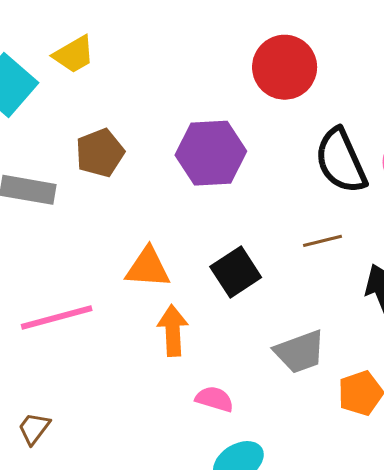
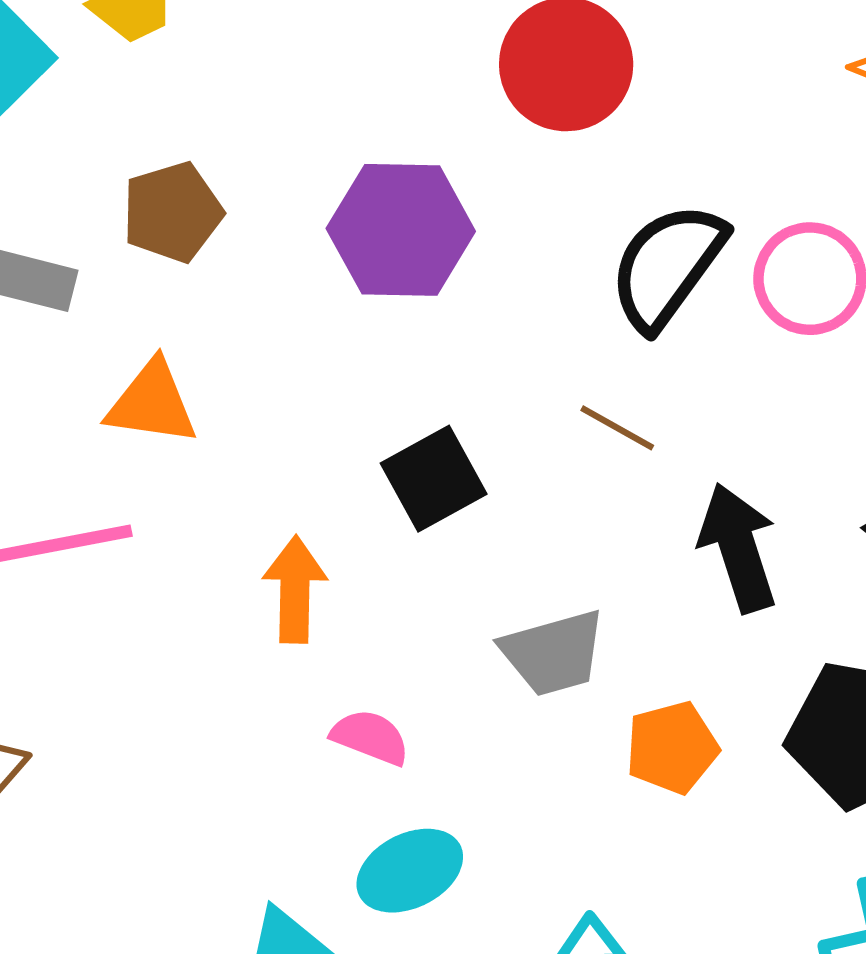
black semicircle: (341, 161) -> (667, 266), turned 56
brown line: (322, 241) -> (617, 428), turned 39
orange triangle: (148, 268) -> (152, 403), moved

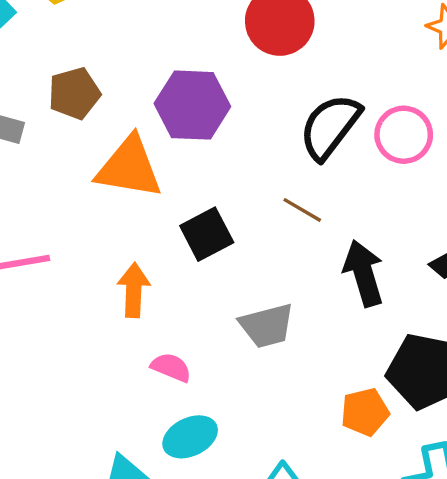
orange triangle: (152, 403) -> (129, 167), moved, size x1.4
orange pentagon: (672, 748) -> (365, 412), moved

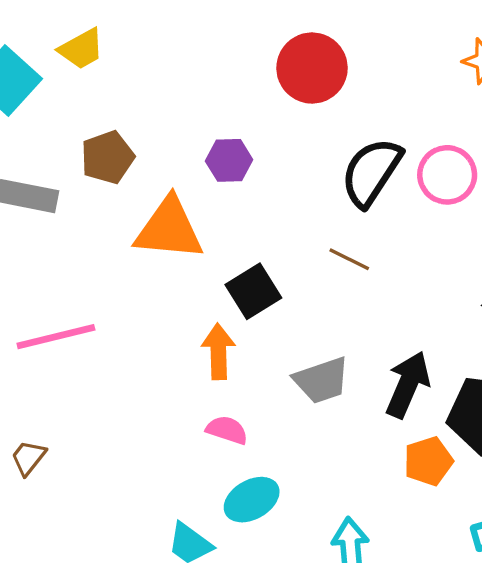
purple hexagon: (192, 105) -> (229, 160), size x0.6
black arrow: (364, 273) -> (408, 385), moved, turned 44
orange arrow: (134, 290) -> (218, 351), moved

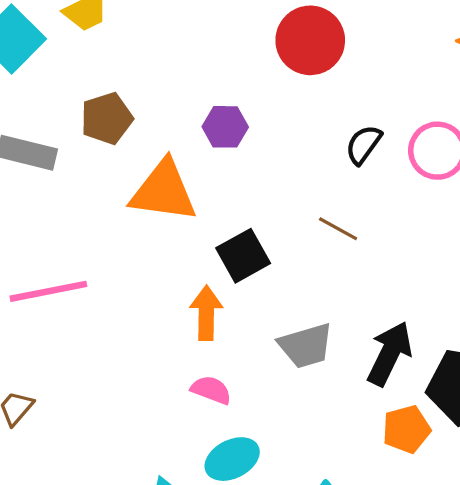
black semicircle: (371, 172) -> (363, 145), size x0.6

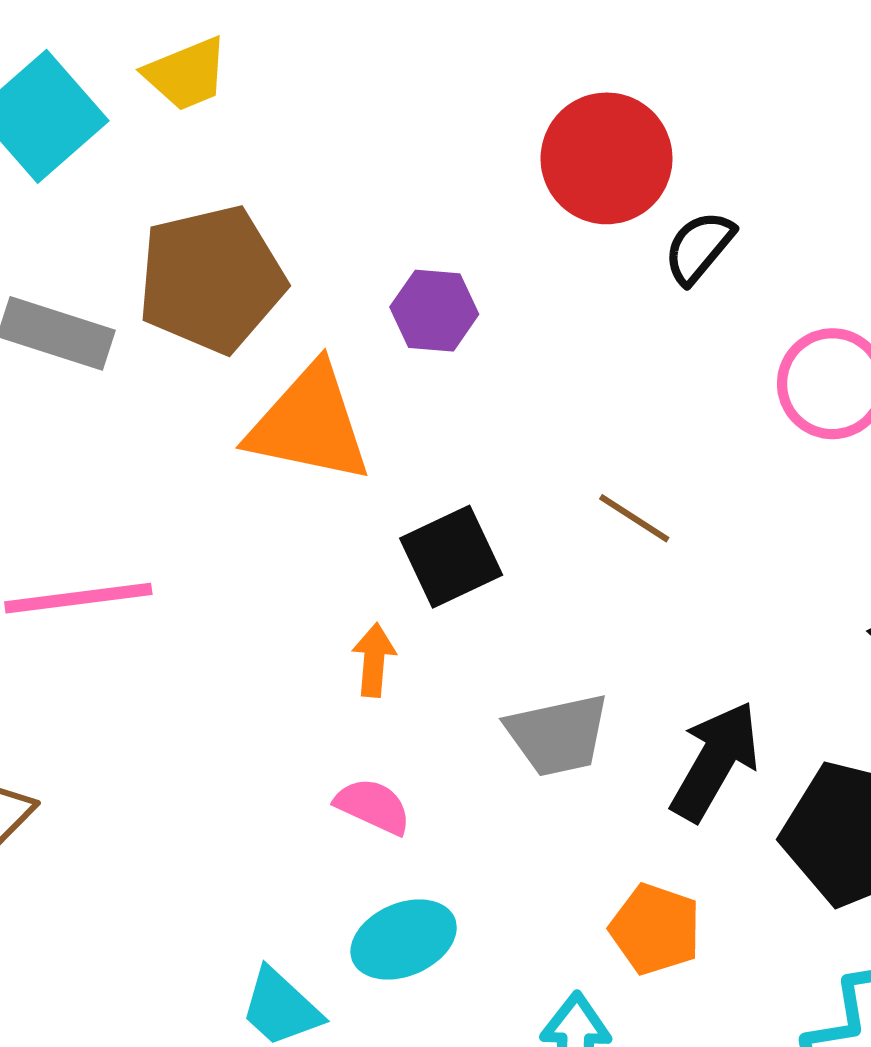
brown pentagon: (107, 118) -> (211, 279), size x1.5
black semicircle: (363, 145) -> (699, 247), moved
orange arrow: (206, 313) -> (374, 660), size x0.7
orange pentagon: (406, 429) -> (655, 929), moved, turned 30

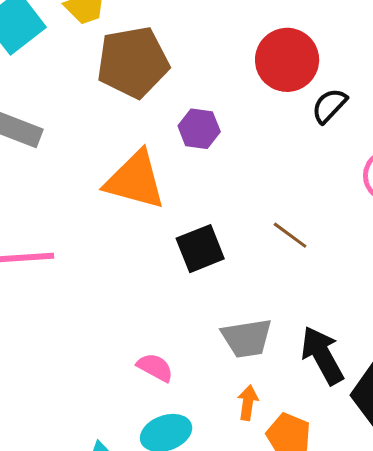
brown pentagon: (211, 279) -> (133, 62), moved
orange arrow: (374, 660) -> (248, 403), moved
black arrow: (715, 761) -> (322, 355), turned -62

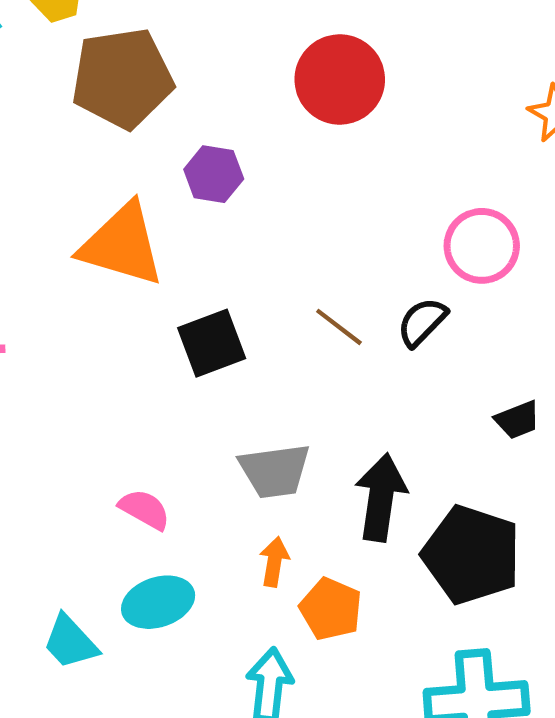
black semicircle: (329, 106) -> (422, 322), moved
black arrow: (322, 355) -> (381, 497), turned 36

